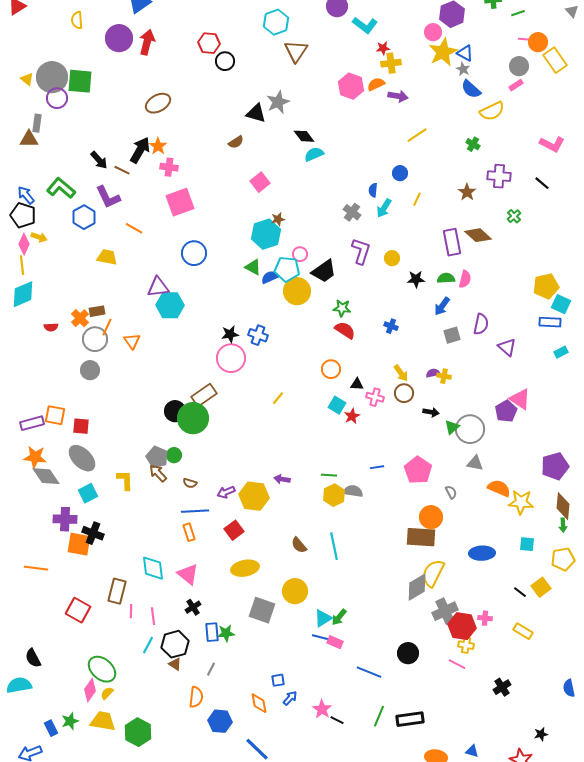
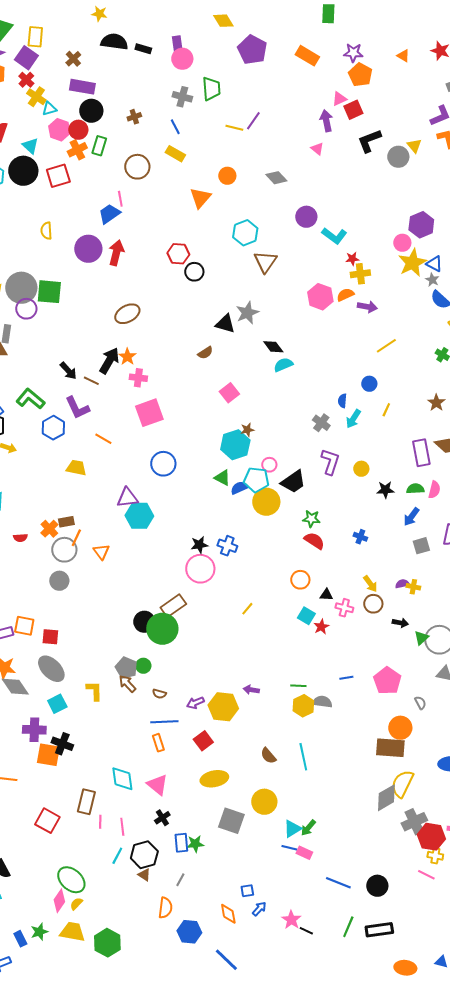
black circle: (408, 653) -> (377, 886), moved

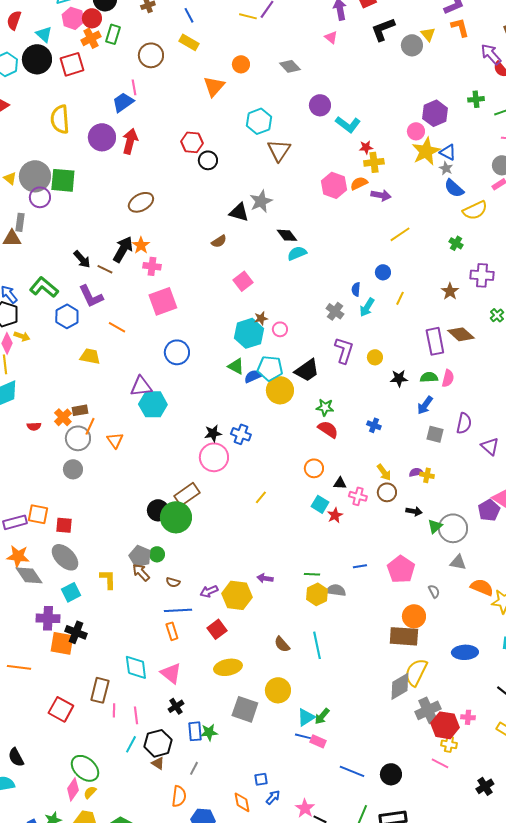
yellow semicircle: (46, 231) -> (60, 119), size x1.6
pink circle: (269, 465) -> (280, 329), moved
gray square: (421, 546) -> (435, 434), turned 30

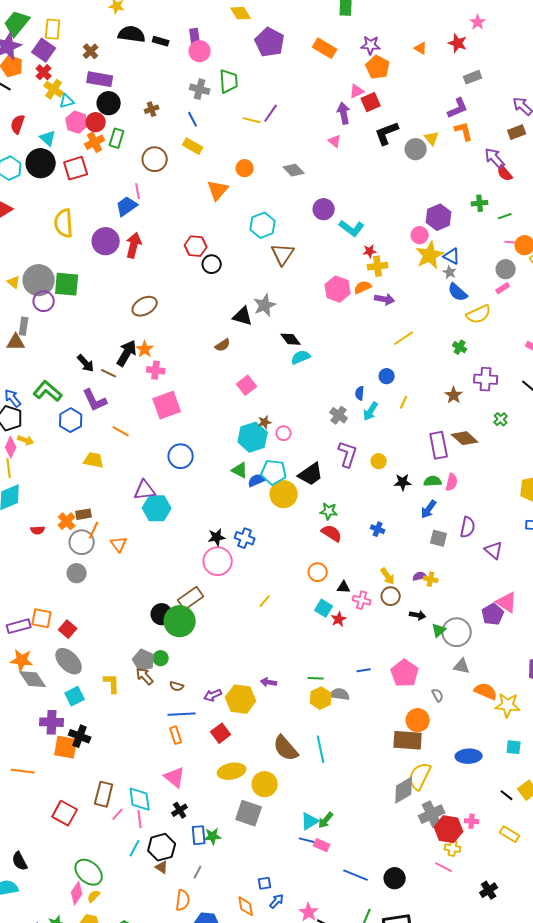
red square: (64, 525) -> (68, 629), turned 36
brown semicircle: (282, 644) -> (286, 748), size x1.6
cyan diamond: (136, 667) -> (140, 799), moved
yellow circle: (278, 690) -> (265, 784), moved
pink line: (114, 710) -> (118, 814), turned 40

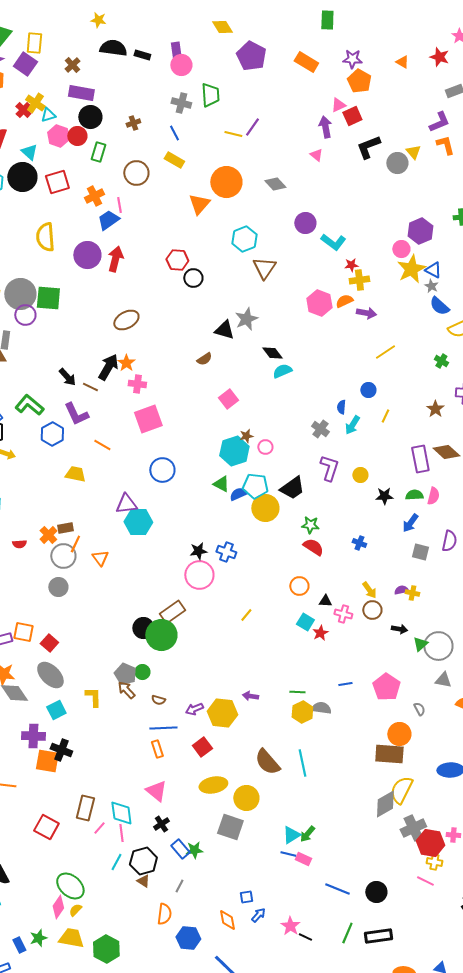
red cross: (44, 72) -> (23, 110), moved
orange cross: (95, 142) -> (94, 196), moved
orange circle: (245, 168) -> (226, 182), size x1.8
blue rectangle: (199, 835) -> (180, 849), turned -36

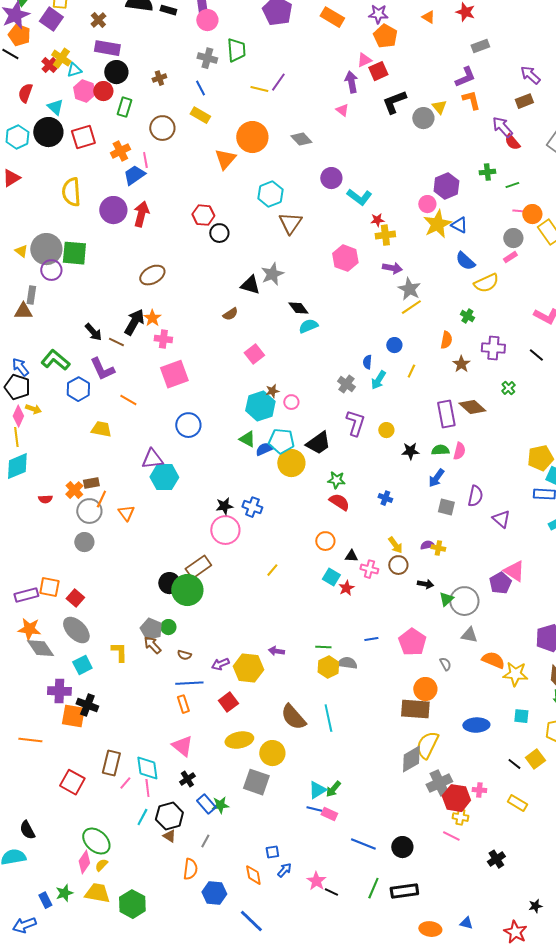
gray star: (431, 286) -> (409, 289), moved, size x1.6
orange semicircle: (344, 301) -> (446, 340), moved, turned 126

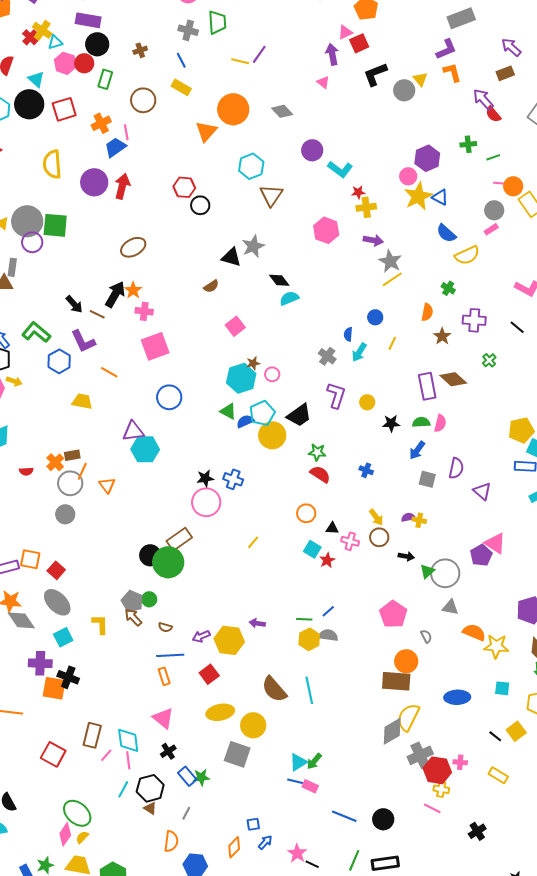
gray rectangle: (480, 46) -> (461, 18), size x1.5
cyan pentagon: (281, 441) -> (262, 413), turned -30
blue line: (371, 639) -> (328, 611), moved, turned -32
orange diamond: (253, 875) -> (234, 847), turned 55

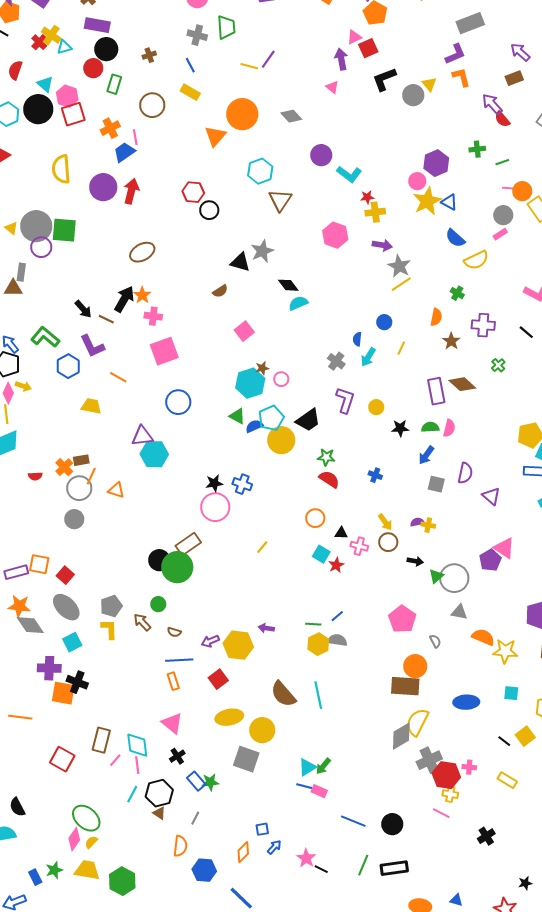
pink hexagon: (65, 63) -> (67, 96), moved
orange triangle: (107, 485) -> (116, 490), turned -36
gray pentagon: (132, 601) -> (111, 606), moved, turned 30

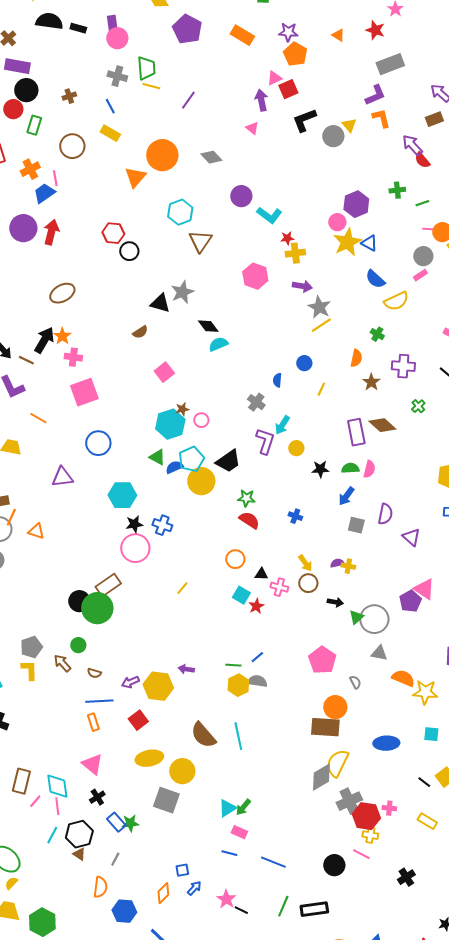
yellow line: (249, 66) -> (151, 86), moved
cyan arrow: (368, 357) -> (282, 425), moved
cyan hexagon: (154, 454) -> (122, 495), moved
blue line: (304, 786) -> (229, 853), moved
black circle: (392, 824) -> (334, 865), moved

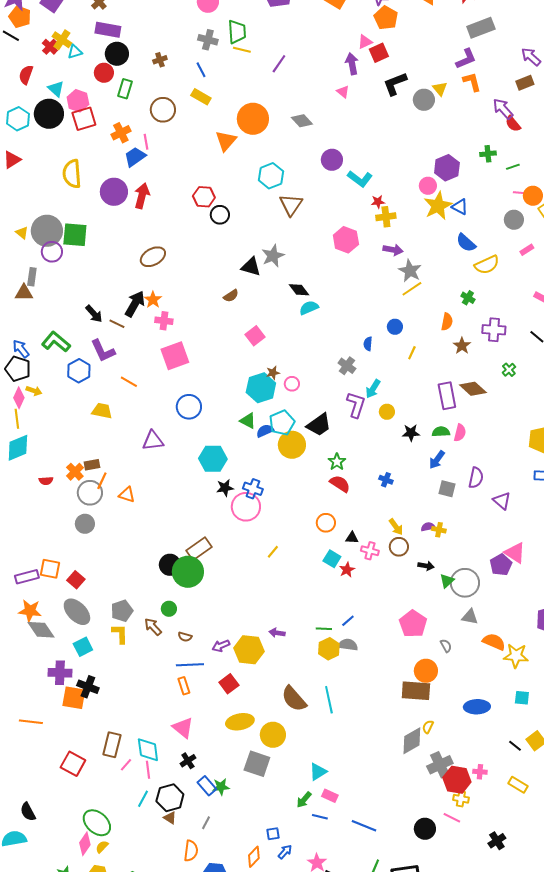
pink rectangle: (420, 275) -> (527, 250), moved
green star: (246, 498) -> (337, 462), turned 30
pink circle: (135, 548) -> (246, 507), moved
yellow semicircle: (337, 763) -> (428, 727), size x0.5
green arrow: (243, 807) -> (304, 800), moved

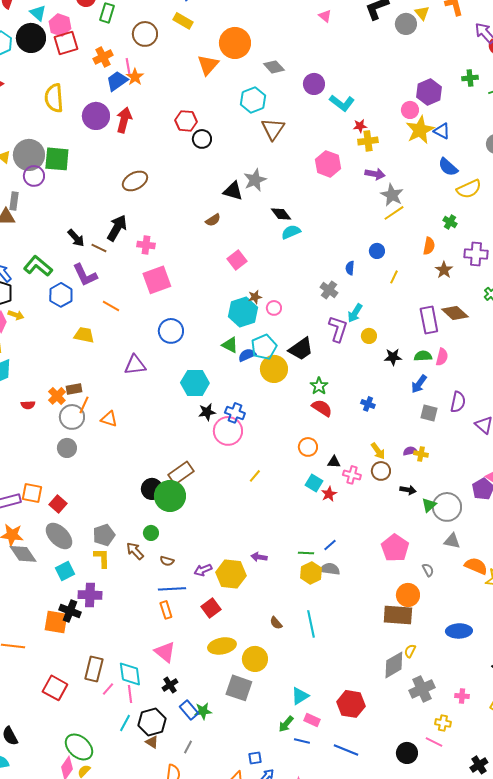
gray diamond: (302, 121) -> (274, 67), moved
orange star: (153, 300) -> (135, 77), moved
purple cross: (60, 673) -> (90, 595), moved
brown semicircle: (294, 699) -> (276, 623), size x0.5
red hexagon: (457, 780) -> (351, 704), moved

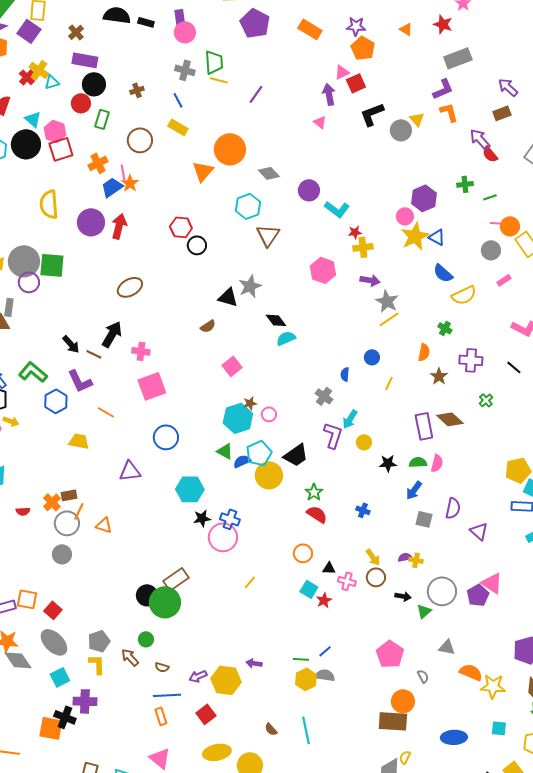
gray circle: (447, 507) -> (442, 591), moved

